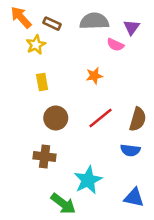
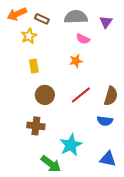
orange arrow: (21, 17) -> (17, 14), turned -72
pink semicircle: (115, 45) -> (83, 39), moved

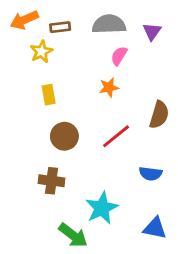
brown rectangle: (42, 19) -> (60, 27), turned -32
pink semicircle: (83, 39) -> (119, 56), turned 96
brown semicircle: (111, 96) -> (159, 115), moved

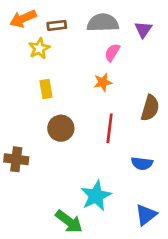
red line: (116, 136) -> (110, 128), turned -44
brown cross: (51, 181) -> (16, 159), moved
blue triangle: (155, 228) -> (146, 215), turned -50

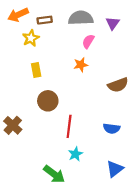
brown semicircle: (150, 108) -> (118, 85), turned 54
red line: (110, 128) -> (69, 126), moved
brown cross: (16, 159) -> (13, 125), turned 36
cyan star: (96, 196) -> (75, 154), size x0.6

